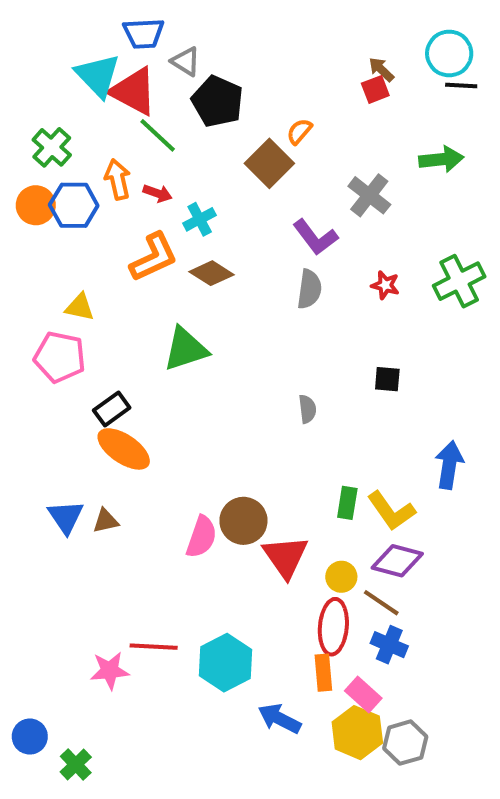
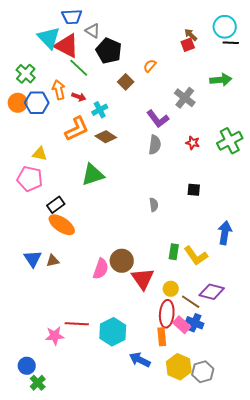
brown square: (269, 163) -> (126, 82), moved, size x0.7
purple diamond: (397, 561) -> (212, 292), moved
pink rectangle: (363, 695) -> (182, 325), moved
blue circle: (30, 737) -> (27, 366), moved

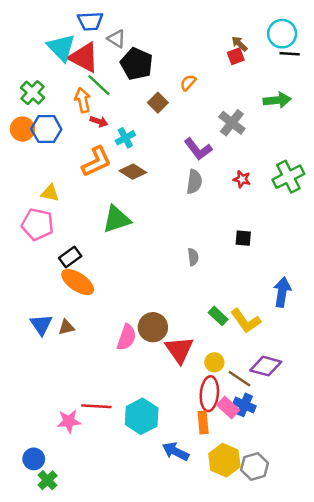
orange arrow: (59, 90) -> (83, 100), moved
green rectangle: (174, 252) -> (218, 316), turned -56

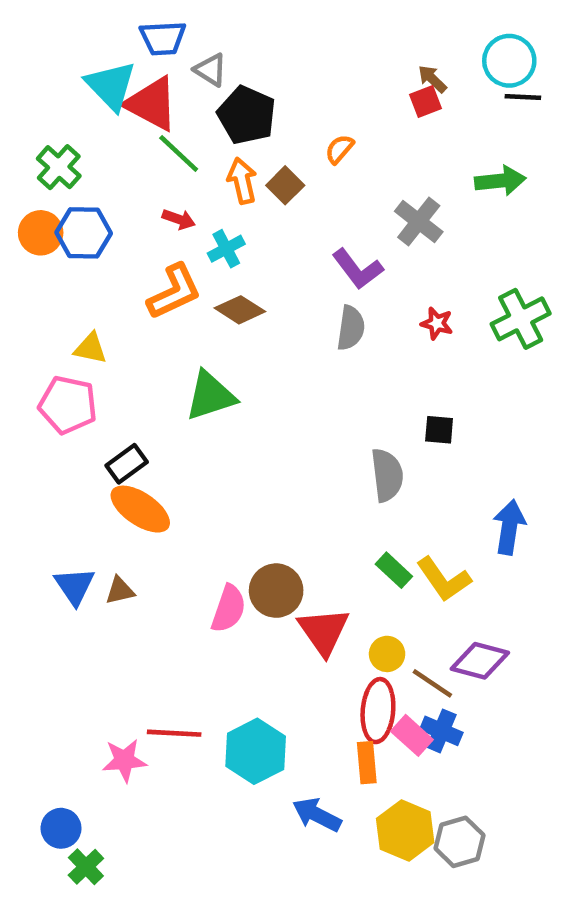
orange arrow: (83, 100) -> (242, 181), moved
gray semicircle: (193, 257) -> (387, 475), moved, size x1.6

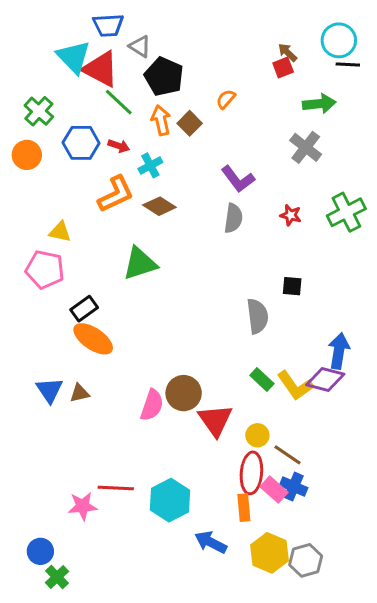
green arrow: (500, 181) -> (319, 104), moved
gray cross: (419, 221) -> (306, 147), moved
blue hexagon: (84, 233) -> (81, 143), moved
purple diamond: (480, 661) -> (325, 380), moved

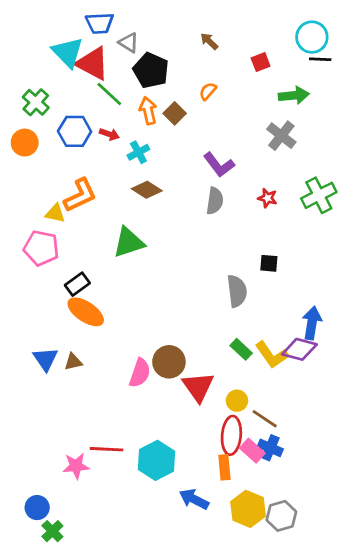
brown arrow: (288, 52) -> (209, 41), moved
orange L-shape: (116, 194) -> (80, 195), moved

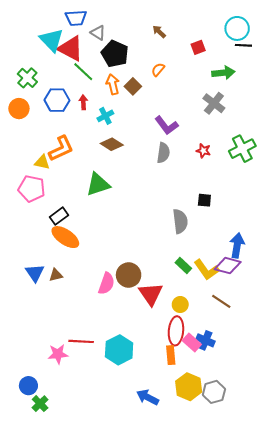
red arrow: (109, 134) -> (83, 102), turned -112
brown line: (265, 419) -> (221, 301), moved
blue arrow: (194, 499) -> (148, 397), moved

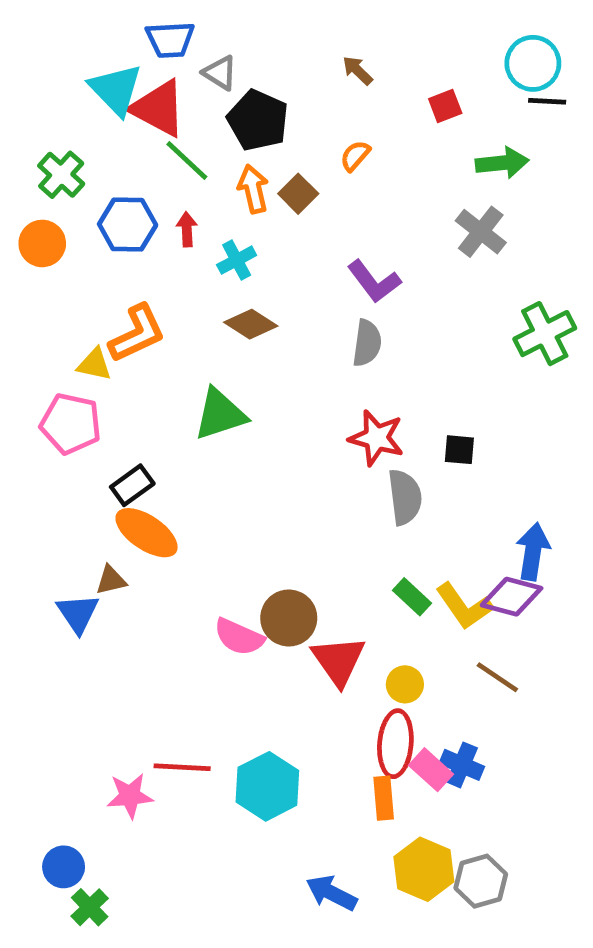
red star: (203, 151) -> (376, 438), moved, size x1.6
brown triangle: (56, 275) -> (111, 580), moved
pink semicircle: (106, 283) -> (239, 637), turned 95

